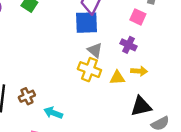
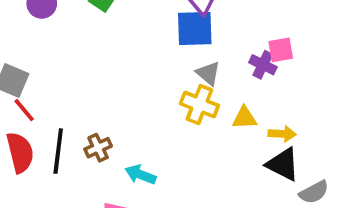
pink square: (138, 17) -> (281, 50), moved, turned -35
yellow arrow: (139, 71) -> (282, 134), moved
black triangle: (141, 106) -> (283, 164), turned 40

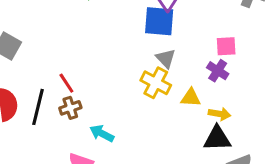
purple cross: (263, 65) -> (218, 71), moved
red line: (24, 110) -> (66, 83), moved
black triangle: (283, 164) -> (217, 138), turned -36

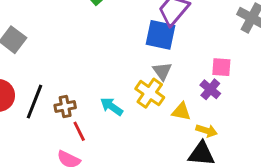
red line: (66, 83) -> (79, 131), moved
cyan arrow: (102, 133) -> (112, 106), moved

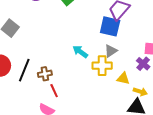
gray triangle: (162, 71) -> (111, 51), turned 32
yellow cross: (150, 93) -> (102, 66), turned -36
cyan arrow: (112, 106) -> (80, 52), moved

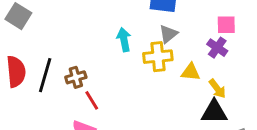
cyan arrow: (80, 52) -> (124, 40), turned 49
yellow arrow: (140, 92) -> (217, 89), turned 40

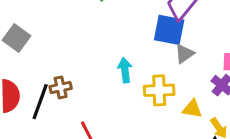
gray triangle: (168, 34) -> (184, 54), moved
brown cross: (76, 77) -> (61, 87), moved

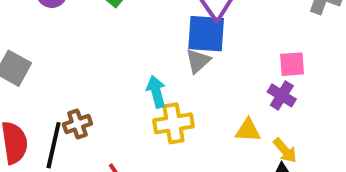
gray triangle: (184, 54) -> (198, 61), moved
yellow cross: (159, 90) -> (174, 123), moved

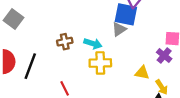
cyan arrow: (156, 92) -> (93, 44), turned 114
brown cross: (77, 124) -> (65, 42), moved

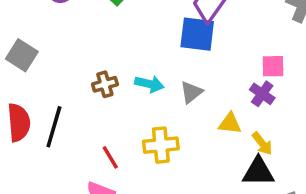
gray triangle: (119, 29) -> (191, 92), moved
yellow cross: (100, 63) -> (161, 145), moved

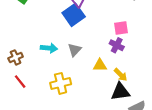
blue square: (197, 34) -> (74, 15), turned -35
brown cross: (105, 84) -> (16, 57), moved
red line: (110, 157) -> (20, 82), moved

